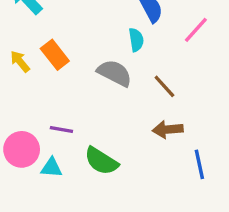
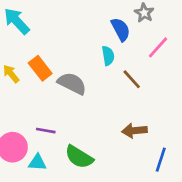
gray semicircle: (115, 73) -> (72, 83), moved
brown line: (164, 86) -> (132, 79), moved
blue line: (199, 164) -> (161, 160), turned 30

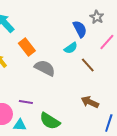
cyan semicircle: (108, 56) -> (71, 48), turned 64
orange rectangle: (40, 68) -> (27, 47), moved
brown arrow: (134, 131) -> (90, 102), turned 30

